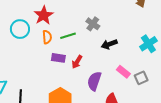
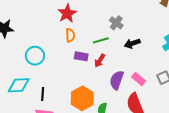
cyan circle: (20, 29) -> (35, 56), moved
green line: (68, 36) -> (101, 40), moved
pink rectangle: (123, 72) -> (139, 79), moved

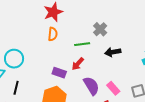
cyan circle: (35, 56) -> (14, 59), moved
purple rectangle: (81, 56) -> (59, 73), moved
purple semicircle: (117, 80) -> (91, 86), turned 120

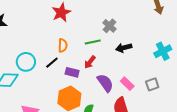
orange semicircle: (53, 34) -> (63, 45), moved
black line: (16, 88) -> (52, 63), moved, turned 40

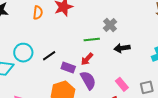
orange semicircle: (63, 45) -> (38, 13), moved
purple semicircle: (105, 83) -> (88, 80), moved

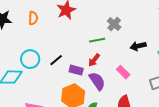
orange semicircle: (38, 13) -> (33, 18), moved
black arrow: (122, 48) -> (138, 46), moved
pink rectangle: (122, 84) -> (123, 72), moved

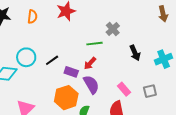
black arrow: (138, 46) -> (135, 53), turned -105
pink rectangle: (123, 72) -> (124, 89), moved

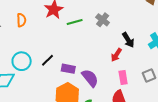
green line: (95, 44) -> (75, 22), moved
red arrow: (90, 63) -> (116, 55), moved
pink rectangle: (124, 89) -> (123, 77), turned 40

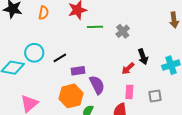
purple rectangle: (68, 69) -> (78, 71), turned -32

